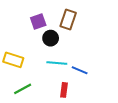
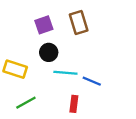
brown rectangle: (68, 19) -> (79, 23), turned -36
black circle: (51, 38) -> (49, 52), moved

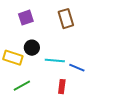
purple square: (44, 25) -> (26, 18), moved
black circle: (49, 52) -> (32, 48), moved

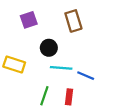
black circle: (32, 48) -> (49, 48), moved
green line: (22, 86) -> (44, 96), moved, turned -42

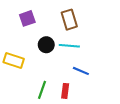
cyan line: (61, 68) -> (69, 46), moved

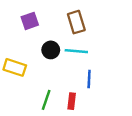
blue line: (81, 71) -> (89, 79), turned 70

